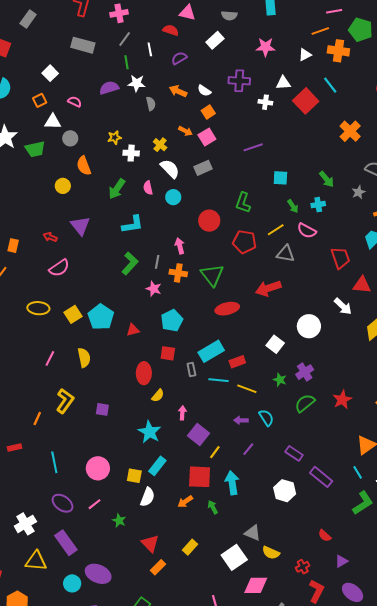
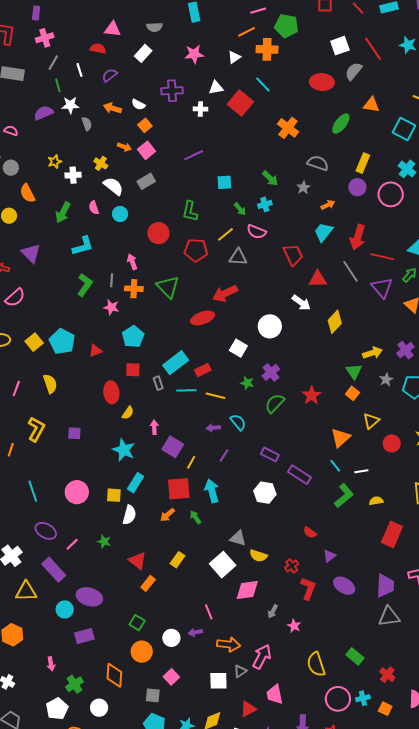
red ellipse: (227, 309) -> (203, 318), moved
pink line: (95, 504) -> (72, 544), moved

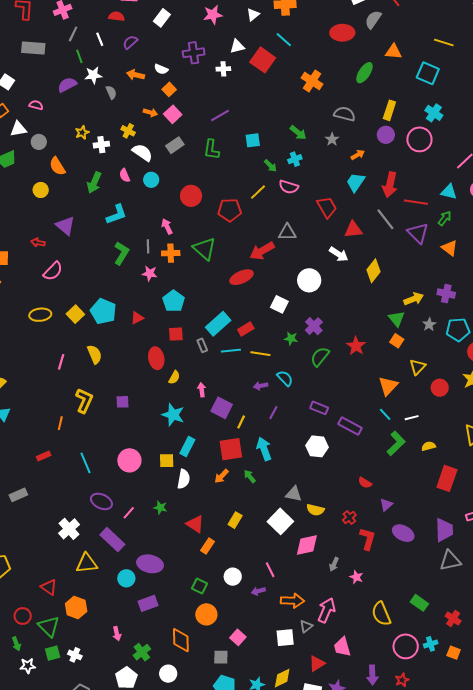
green L-shape: (190, 211) -> (211, 150), moved
gray triangle: (238, 257) -> (287, 232), moved
purple cross: (405, 350) -> (446, 294), turned -36
white circle: (171, 638) -> (233, 577), moved

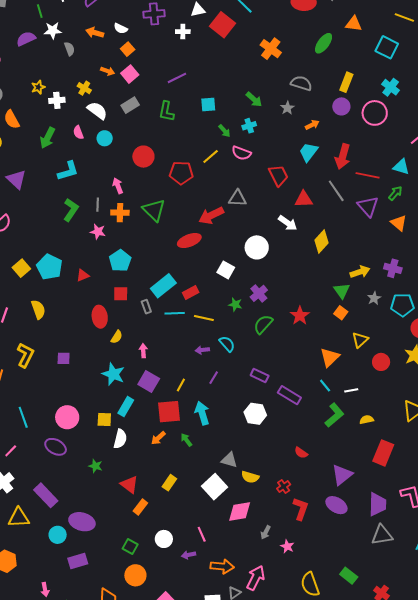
purple square: (222, 408) -> (149, 382), moved
purple ellipse: (101, 501) -> (56, 447), moved
purple triangle: (386, 505) -> (342, 475), moved, size x1.6
pink line: (129, 513) -> (11, 451), moved

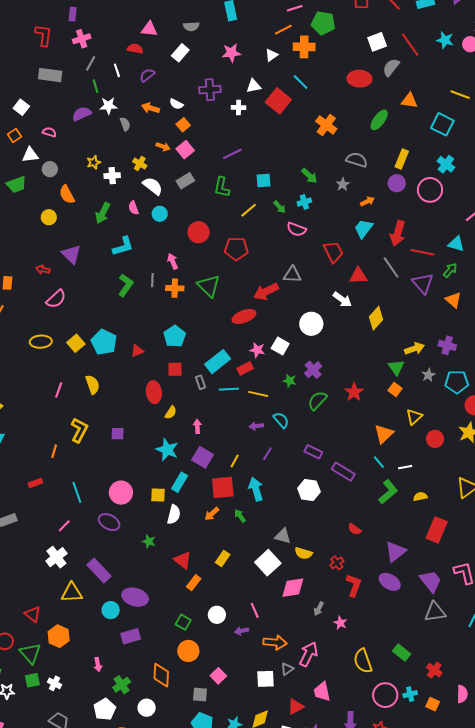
yellow line: (211, 156) -> (249, 210), moved
pink star: (98, 232) -> (257, 350), moved
purple trapezoid: (377, 504) -> (431, 581), turned -40

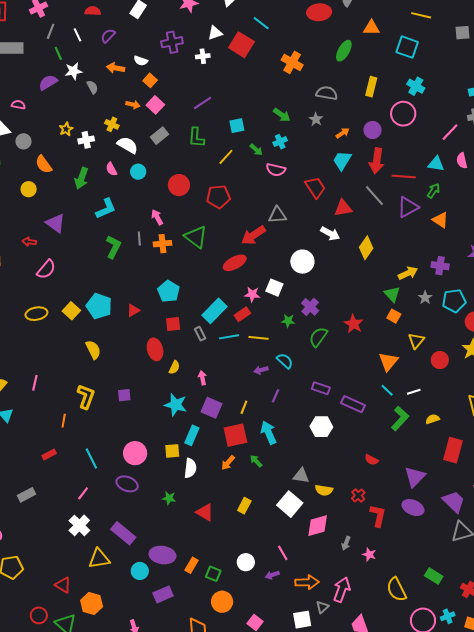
purple circle: (397, 183) -> (372, 130), moved
purple triangle: (423, 283) -> (408, 207), turned 50
pink line: (59, 390) -> (35, 383), moved
orange rectangle: (194, 583) -> (192, 565), moved

